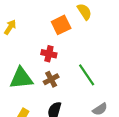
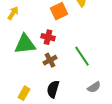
green triangle: (21, 78) -> (25, 44), moved

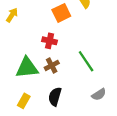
green triangle: (25, 44) -> (27, 68), moved

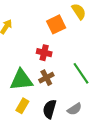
gray semicircle: (99, 94) -> (74, 109), moved
yellow rectangle: (24, 101) -> (22, 106), moved

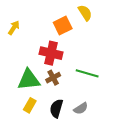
red cross: (44, 53) -> (51, 53), size x1.5
green line: (81, 73) -> (87, 73), turned -40

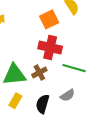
red cross: (51, 53) -> (50, 48), moved
gray semicircle: (81, 108) -> (68, 95), moved

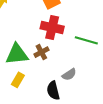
green line: (74, 68) -> (86, 40), moved
black semicircle: (43, 104) -> (53, 91), moved, turned -30

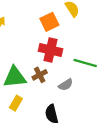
gray semicircle: (69, 74) -> (66, 85), moved

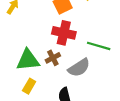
gray semicircle: (66, 85) -> (79, 68), size x1.5

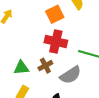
green triangle: (28, 60) -> (21, 68), size x0.7

